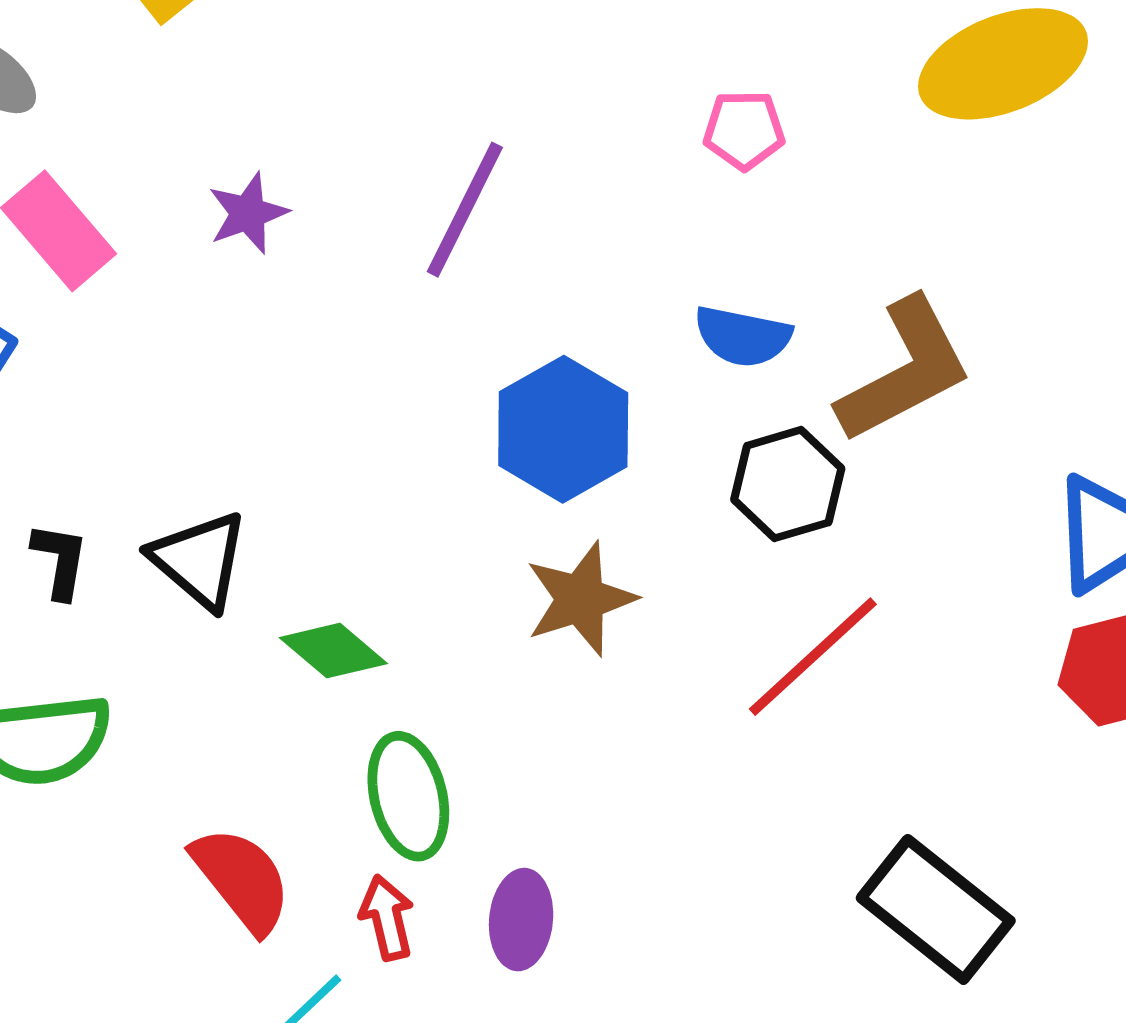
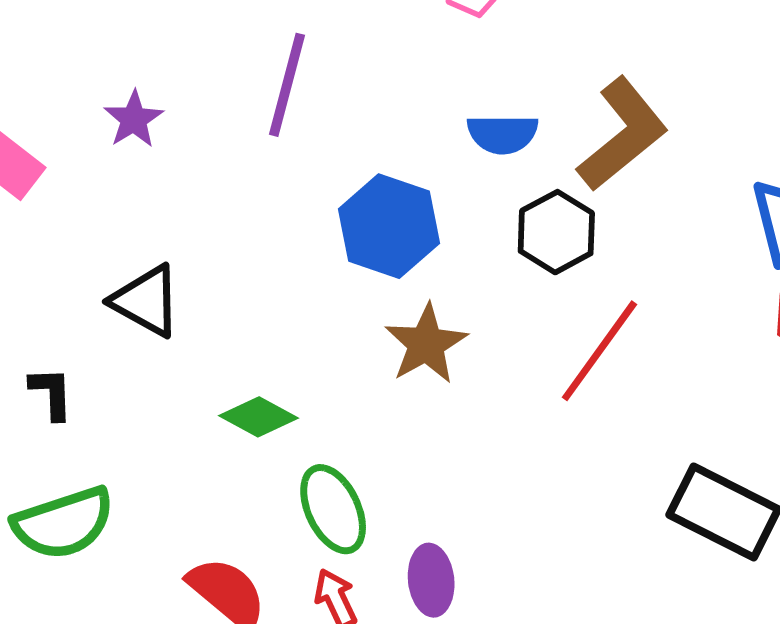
black triangle: (199, 560) -> (146, 301), moved

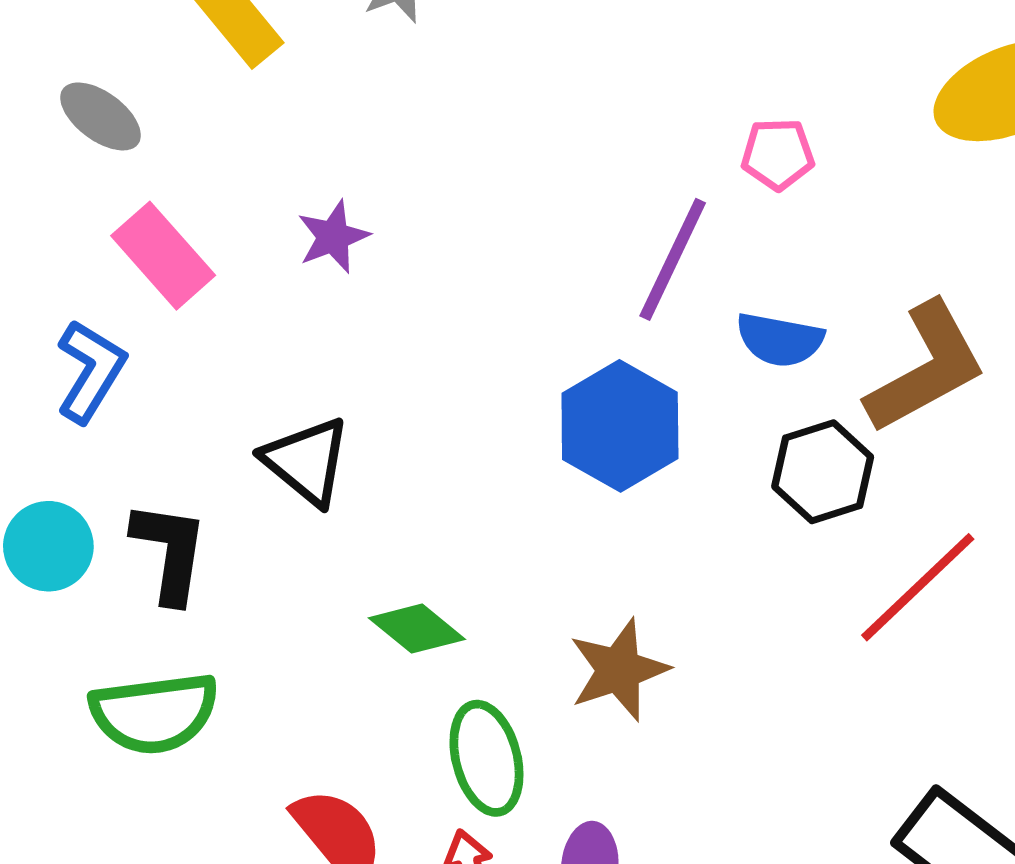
purple line: (287, 85) -> (673, 259), moved
brown star: (426, 344) -> (619, 670), moved
red line: (599, 351) -> (918, 587), moved
black L-shape: (51, 393) -> (170, 552), size x1.5

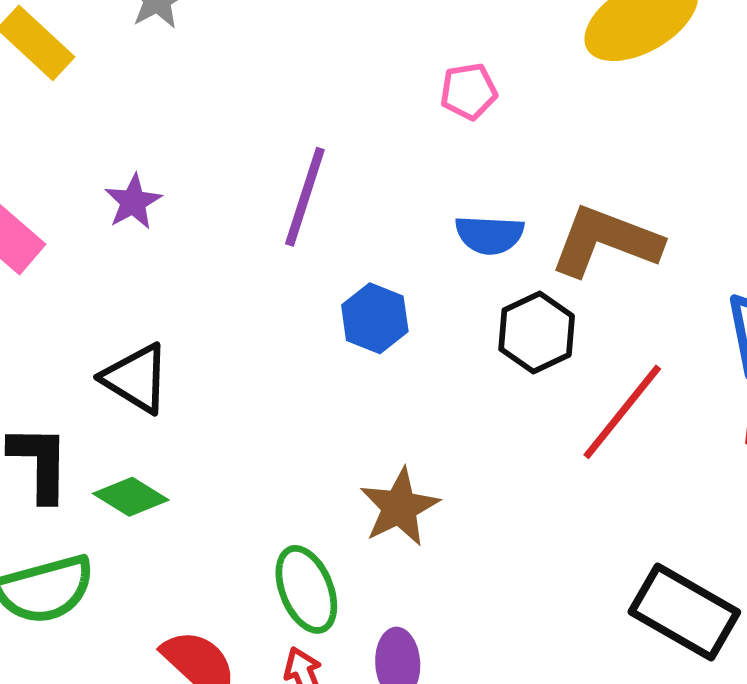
purple line: (673, 259) -> (305, 197), moved
brown L-shape: (926, 368) -> (606, 241), turned -123
blue hexagon: (620, 426) -> (375, 318), size x0.7
green diamond: (417, 629) -> (131, 497), moved

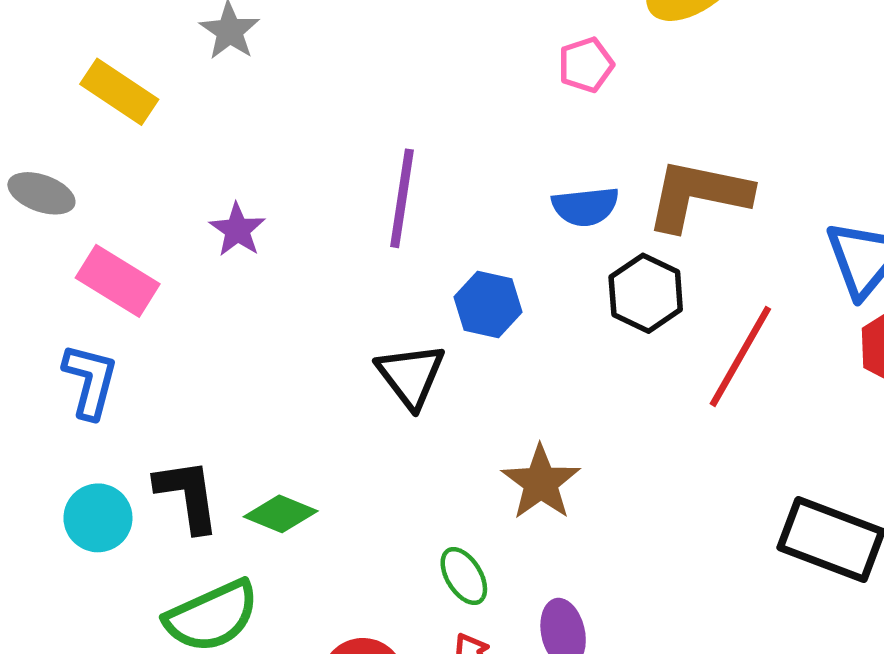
pink pentagon: (469, 91) -> (586, 65), moved
black triangle: (136, 378) -> (411, 376), moved, turned 30
green ellipse: (306, 589) -> (464, 576), size x0.7

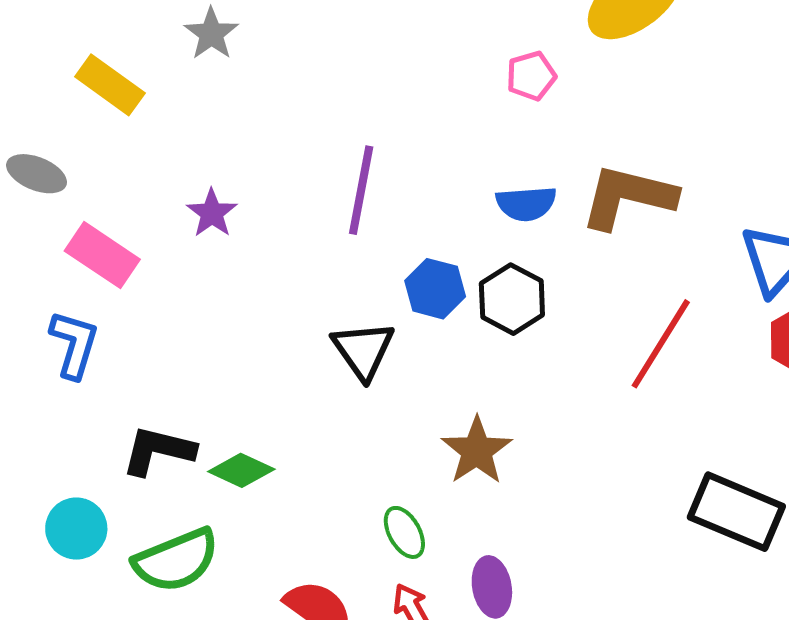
black hexagon: (646, 293) -> (512, 299), moved
black L-shape: (188, 495) -> (158, 451), turned -70
cyan circle: (98, 518) -> (76, 529), moved

